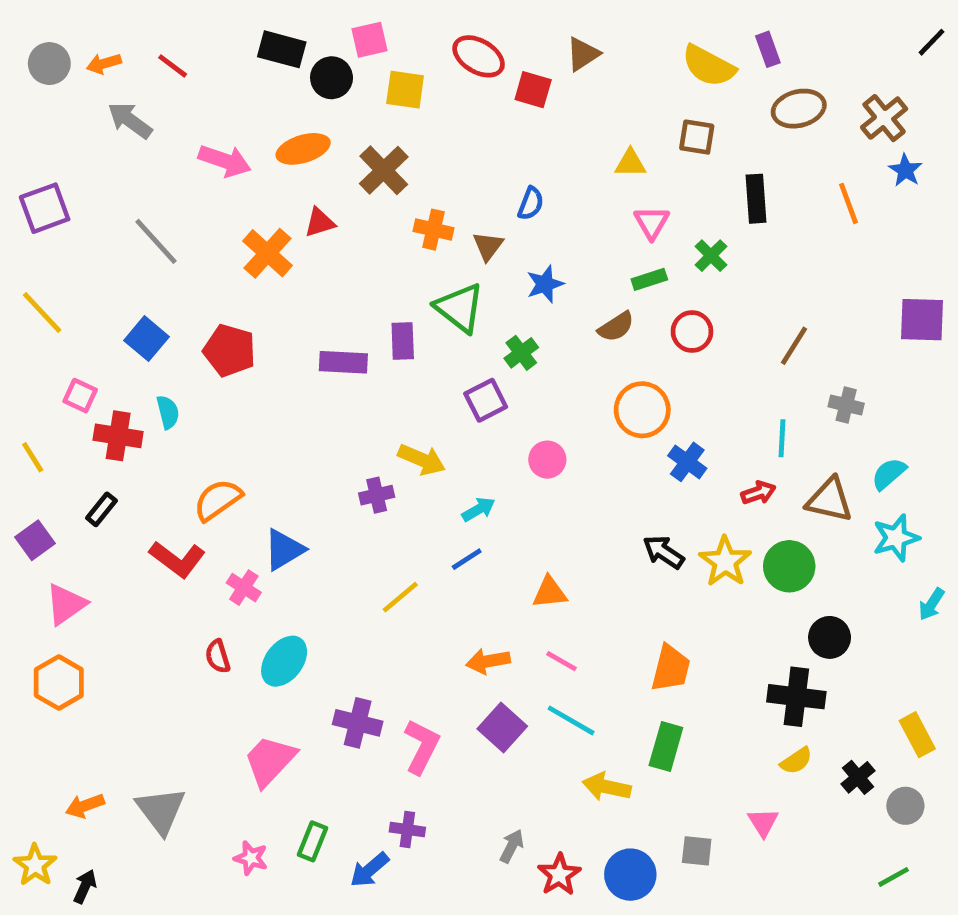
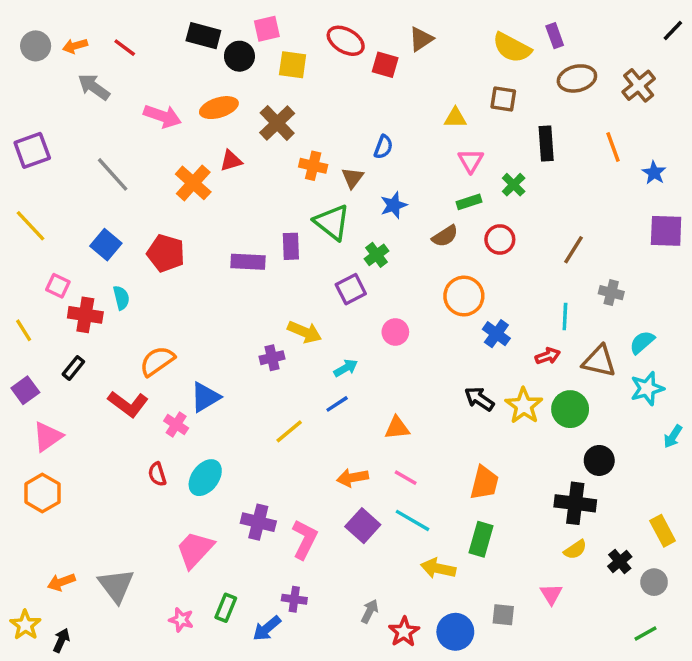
blue star: (905, 170) -> (654, 173), moved

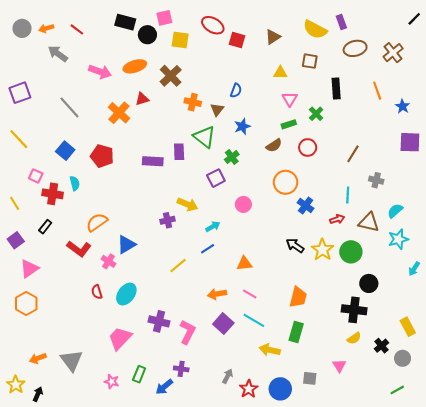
brown triangle: (421, 39) -> (273, 37), moved

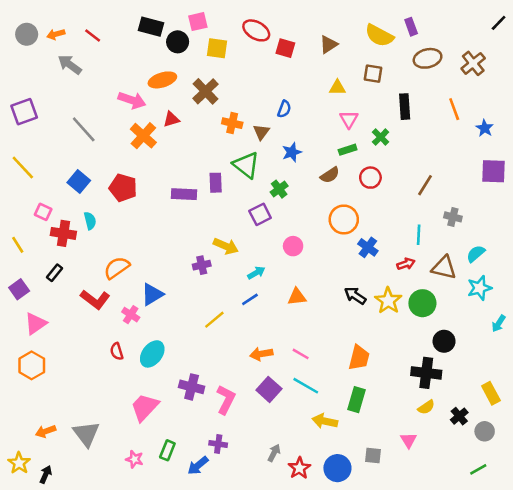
pink arrow: (100, 72) -> (132, 100), moved
orange triangle: (244, 263) -> (297, 297), moved

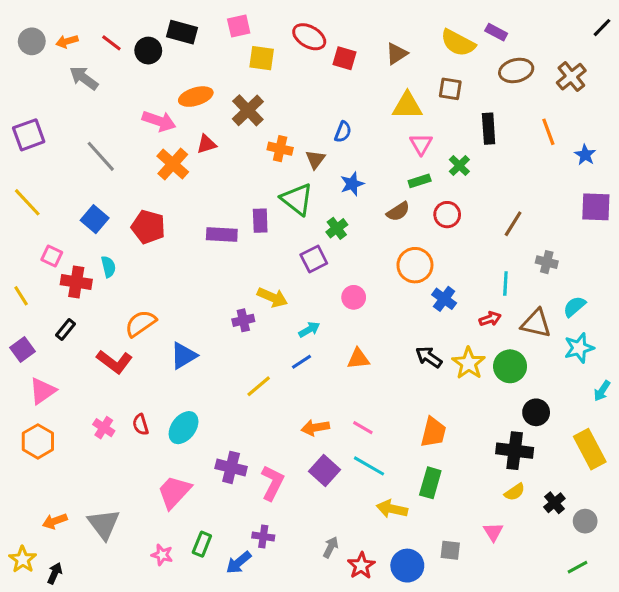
purple rectangle: (411, 27) -> (496, 32), turned -42
black circle: (178, 42) -> (148, 51), moved
yellow triangle: (337, 88) -> (407, 106), size x1.5
pink cross: (131, 315) -> (104, 428), moved
yellow rectangle: (491, 393) -> (590, 449), moved, size x1.4

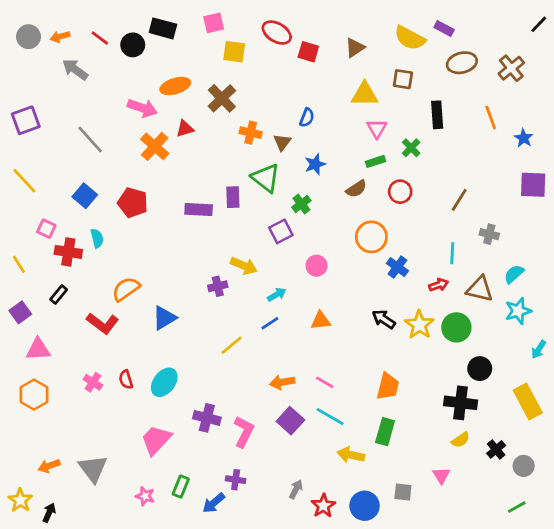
pink triangle: (42, 391) -> (38, 349), turned 32

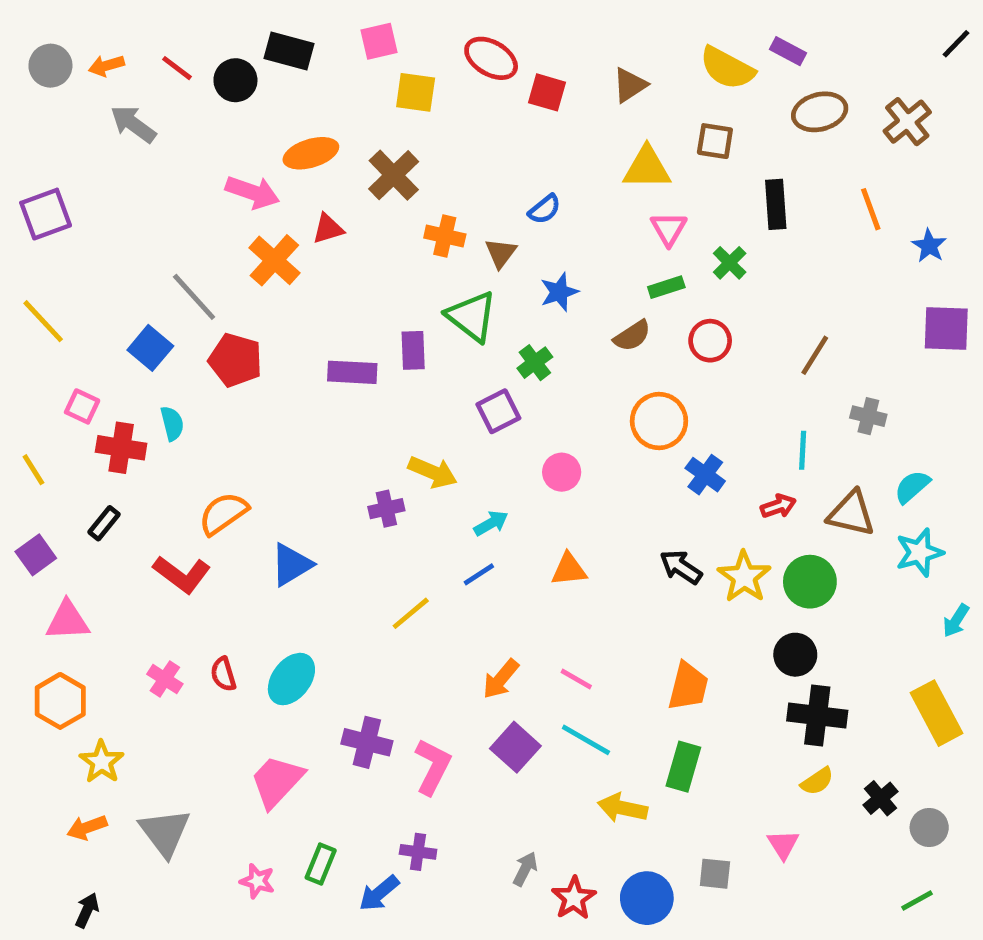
blue semicircle: (307, 118) -> (545, 209), turned 30
gray line: (90, 140) -> (194, 297), moved
black circle: (480, 369) -> (795, 655), moved
orange arrow: (282, 382) -> (501, 679), turned -40
yellow star: (20, 500) -> (102, 762), moved

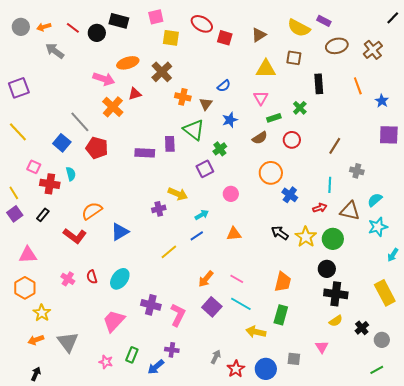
pink triangle: (669, 229) -> (261, 98), moved
purple square: (36, 555) -> (15, 214), moved

